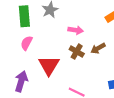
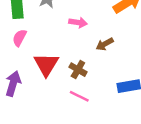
brown cross: (77, 52) -> (78, 70), moved

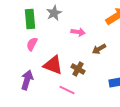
red triangle: (46, 64) -> (53, 65), turned -40
pink line: (79, 96) -> (67, 90), moved

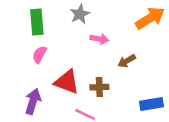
gray star: (54, 13) -> (80, 14), moved
brown cross: (78, 69) -> (99, 87), turned -32

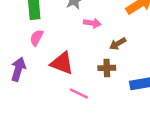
brown cross: (99, 87) -> (107, 68), moved
purple arrow: (33, 101) -> (18, 69), moved

